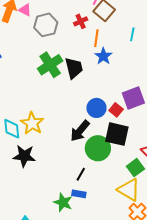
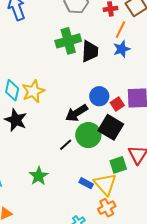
black line: (81, 174) -> (66, 145), moved
blue rectangle: (79, 194) -> (86, 183), moved

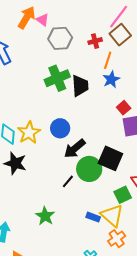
blue circle: (99, 96) -> (60, 128), moved
red square: (117, 104) -> (124, 108), moved

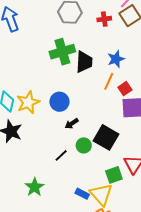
orange line: (108, 60) -> (109, 81), moved
black arrow: (75, 149) -> (72, 124), size x0.6
green circle: (89, 169) -> (84, 145), size x0.6

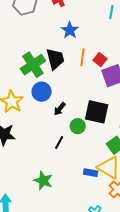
green cross: (62, 52) -> (33, 65), moved
blue star: (116, 59) -> (70, 30), moved
black trapezoid: (84, 62) -> (55, 59), moved

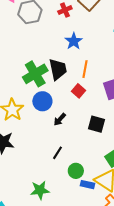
red square: (100, 60) -> (78, 91), moved
black square: (97, 112) -> (96, 124), size x0.7
green circle: (78, 126) -> (76, 171), moved
green star: (43, 181) -> (40, 190), turned -30

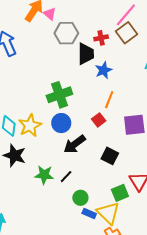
black trapezoid: (58, 69) -> (86, 54), moved
black arrow: (60, 119) -> (75, 144), size x1.6
green star: (40, 190) -> (44, 175), moved

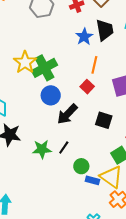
black trapezoid: (86, 54) -> (105, 30), moved
yellow star: (30, 126) -> (25, 62), moved

